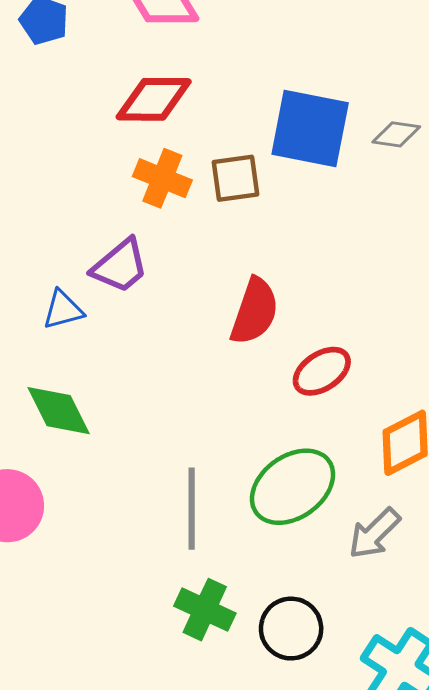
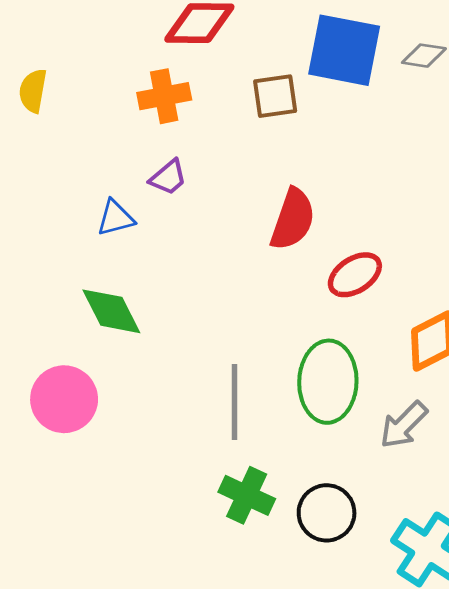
orange cross: (162, 178) -> (164, 96), moved, turned -33
purple trapezoid: (120, 266) -> (168, 177), size x0.7
green ellipse: (293, 487) -> (328, 382), turned -52

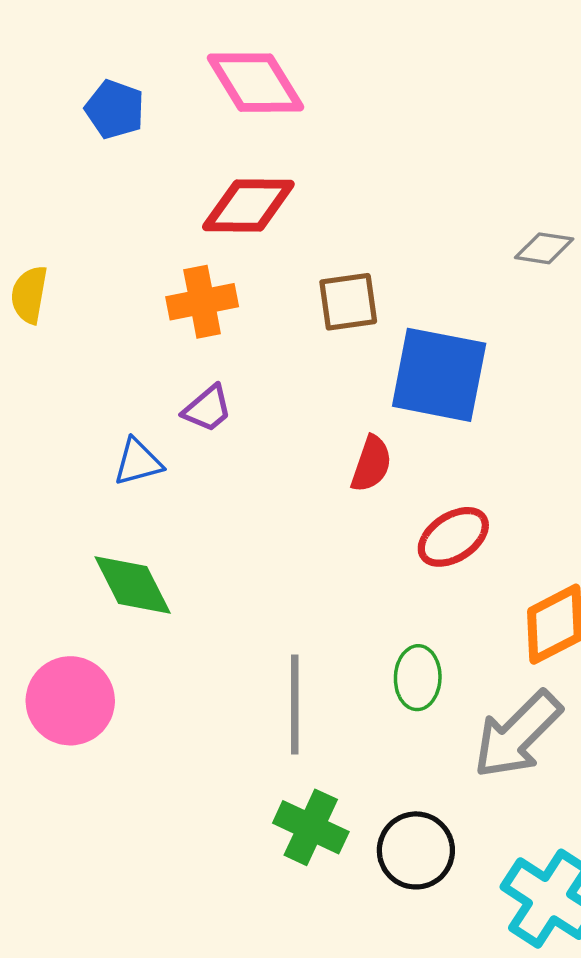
blue square: (344, 50) -> (439, 375), moved
red semicircle: (293, 219) -> (371, 464), size x0.7
green ellipse: (328, 382) -> (418, 678), size x0.6
gray arrow: (404, 425) -> (517, 735), size x1.4

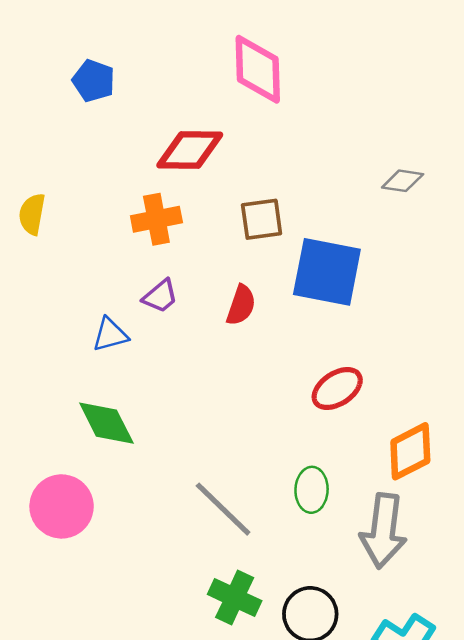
pink diamond: (256, 83) -> (258, 69), moved, turned 30
red semicircle: (371, 464) -> (241, 305), moved
gray line: (295, 704) -> (223, 509), turned -46
gray arrow: (517, 735) -> (383, 531), turned -38

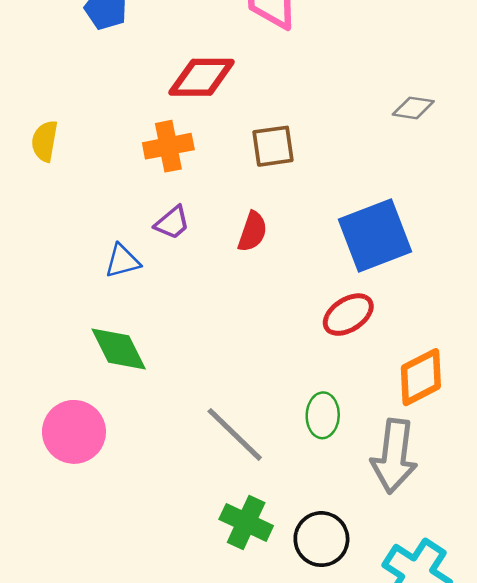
blue square: (327, 272) -> (375, 235), moved, turned -32

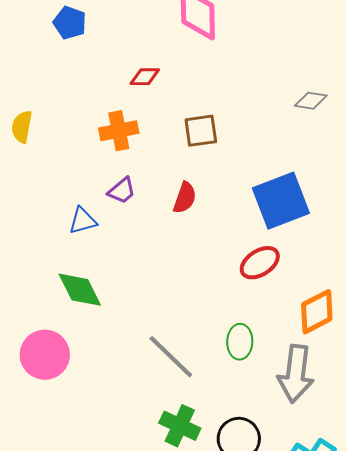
red diamond: (202, 77) -> (145, 77), size x0.6

